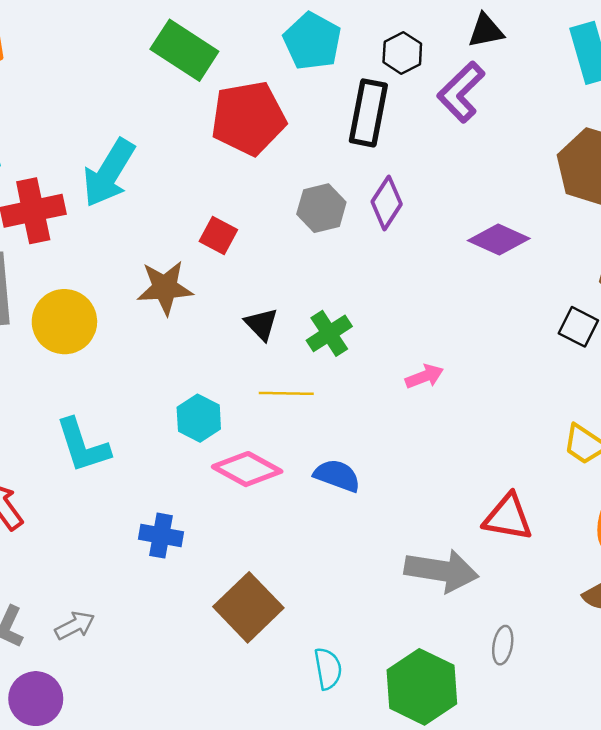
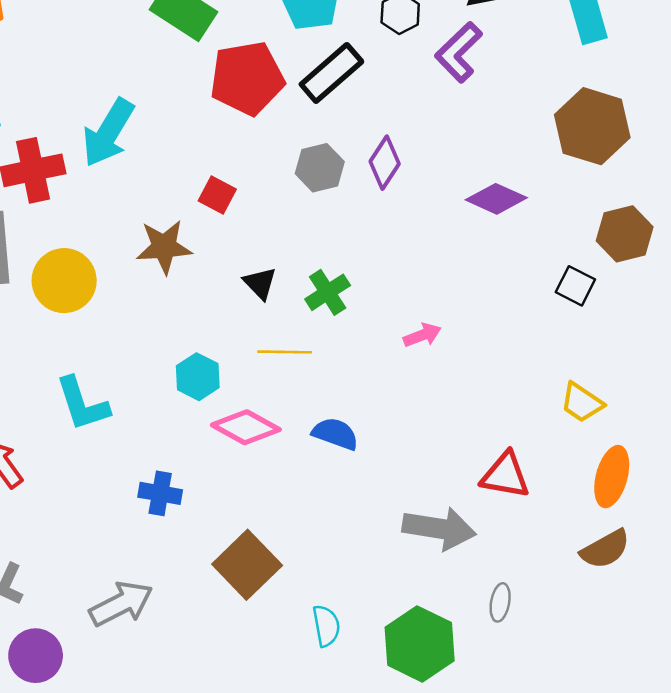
black rectangle: (368, 113) -> (331, 73), moved, turned 38
gray arrow: (75, 626) -> (121, 604), moved, size x1.6

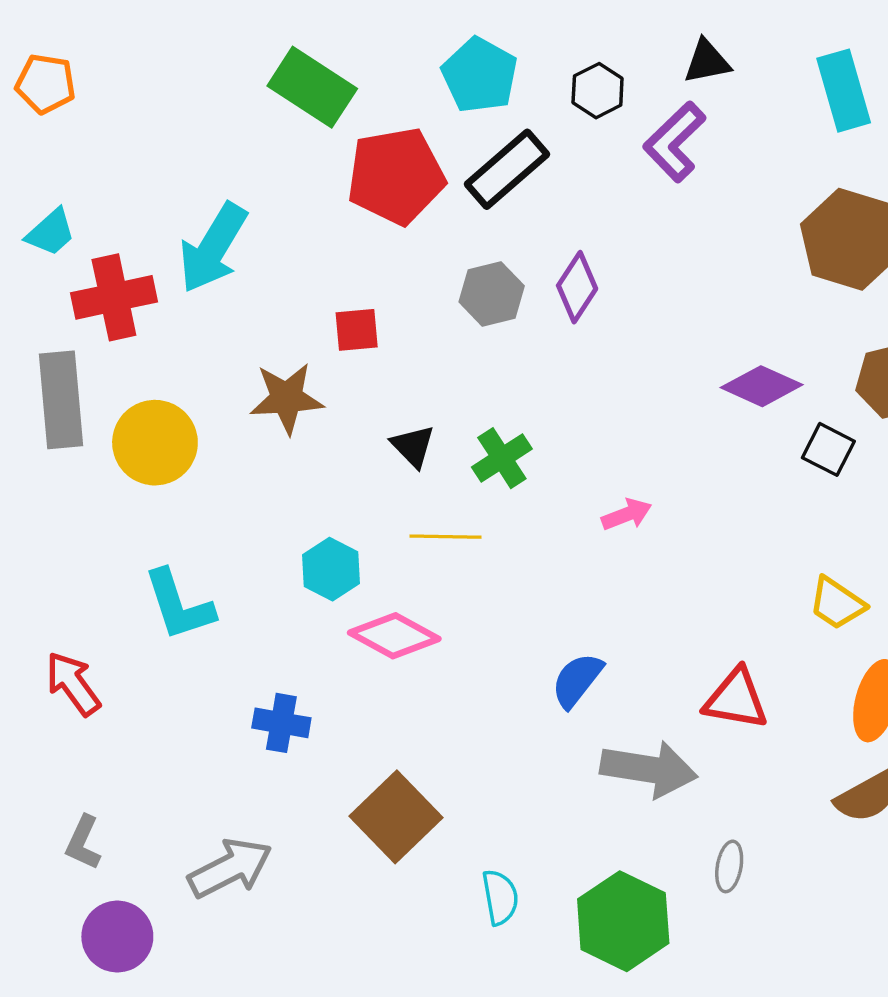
red square: (217, 195) -> (357, 330), turned -33
purple diamond: (496, 199) -> (762, 386), moved
blue semicircle: (335, 434) -> (577, 680), moved, turned -72

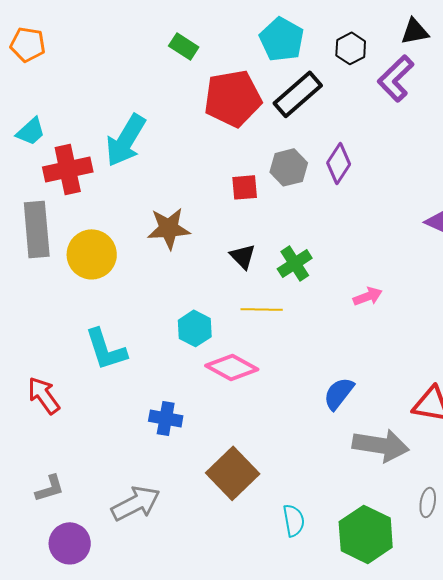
green rectangle: (312, 87) -> (184, 46), size x0.6
red square: (357, 330) -> (245, 187), moved
gray L-shape: (83, 843) -> (50, 488), turned -132

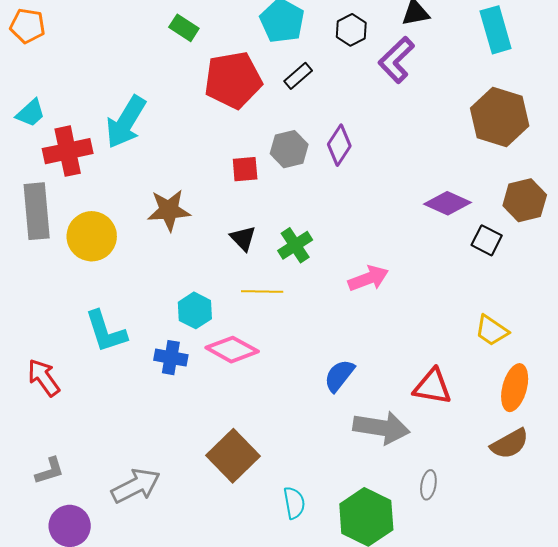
black rectangle: (298, 94) -> (298, 76), size x0.6
pink arrow: (368, 296) -> (368, 278), size x1.4
blue cross: (166, 418) -> (171, 358), moved

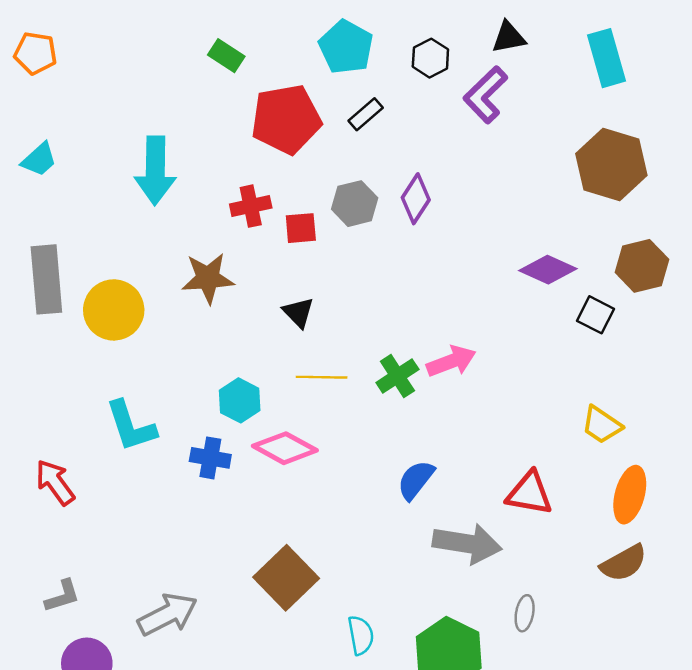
cyan arrow: (126, 122) -> (155, 171), turned -30
red cross: (68, 151) -> (251, 206), moved, size x0.7
green cross: (295, 245) -> (397, 376), moved

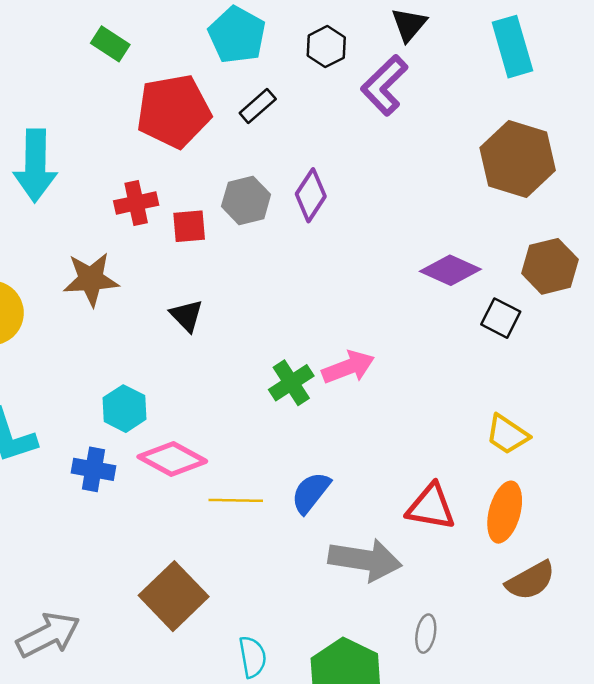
black triangle: (509, 37) -> (409, 25), turned -39
yellow line: (322, 377) -> (236, 500), moved
orange ellipse: (630, 495) -> (505, 512), moved

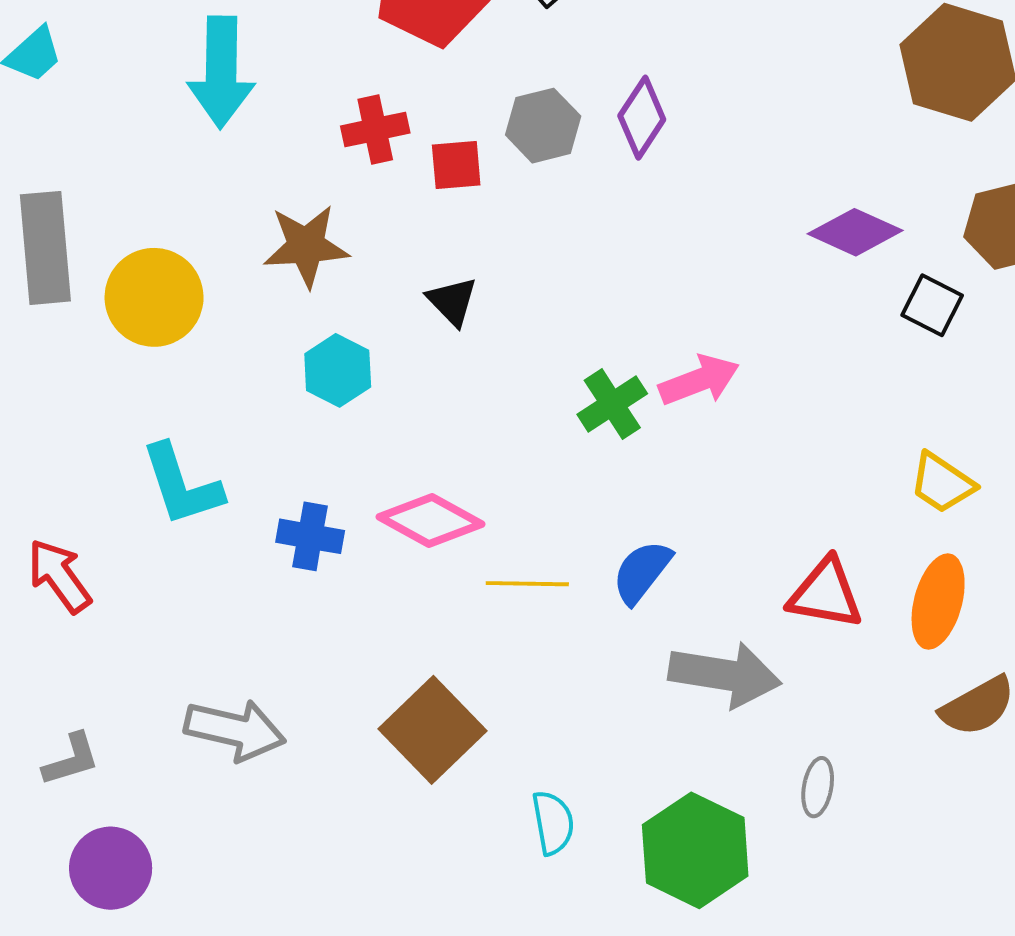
cyan hexagon: (124, 409) -> (338, 370), moved
gray arrow: (48, 635) -> (235, 730), moved, turned 40

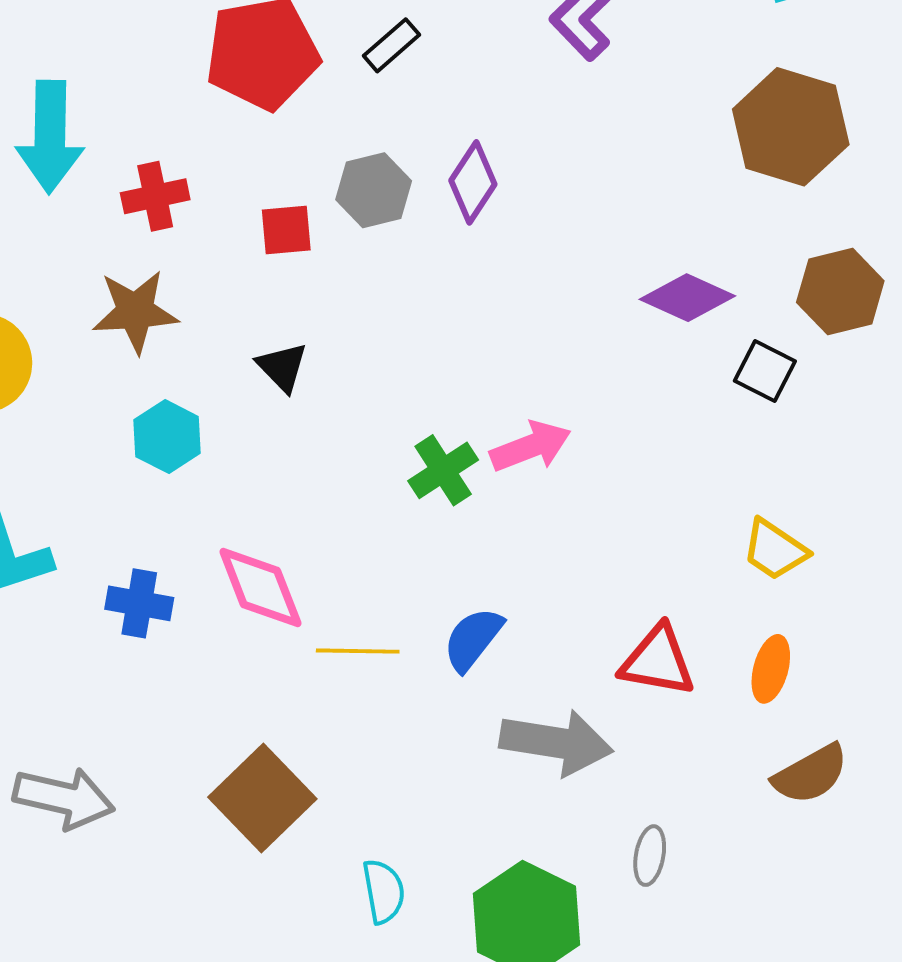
red cross: (375, 129) -> (155, 196), moved
pink diamond: (431, 521) -> (260, 587), turned 40
orange ellipse: (938, 602) -> (771, 669), size x0.7

